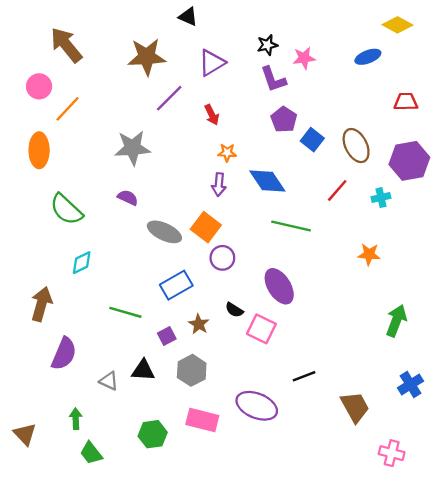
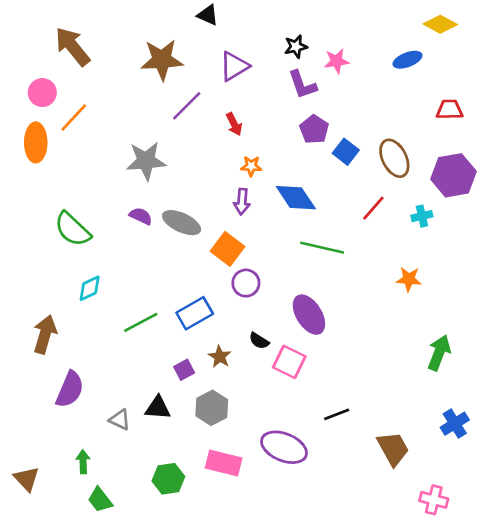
orange ellipse: (39, 150) -> (36, 142), moved
gray ellipse: (164, 232) -> (182, 223), moved
green line: (125, 312) -> (141, 322), moved, turned -44

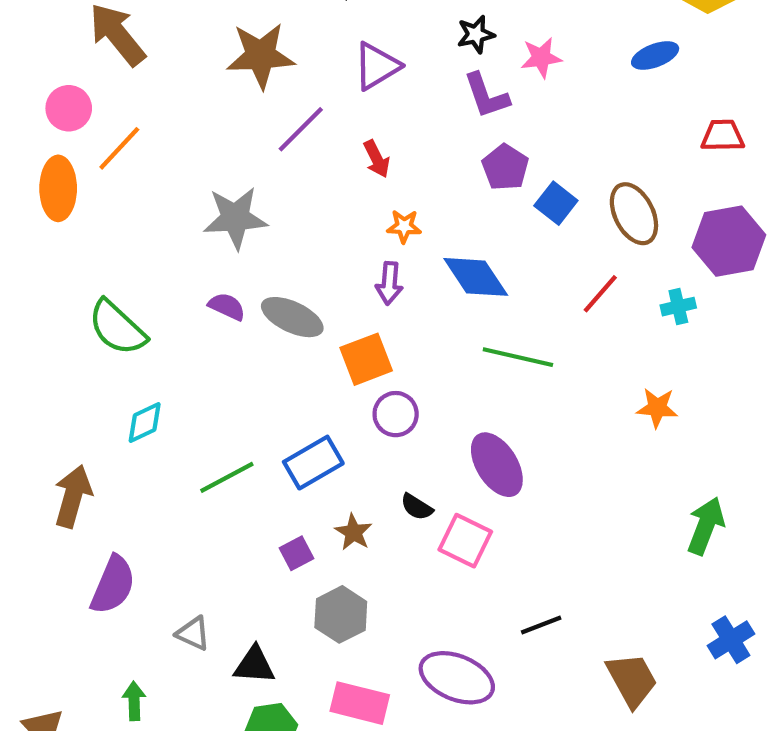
orange square: (228, 249) -> (366, 359), turned 32
black triangle: (158, 408) -> (254, 665), moved

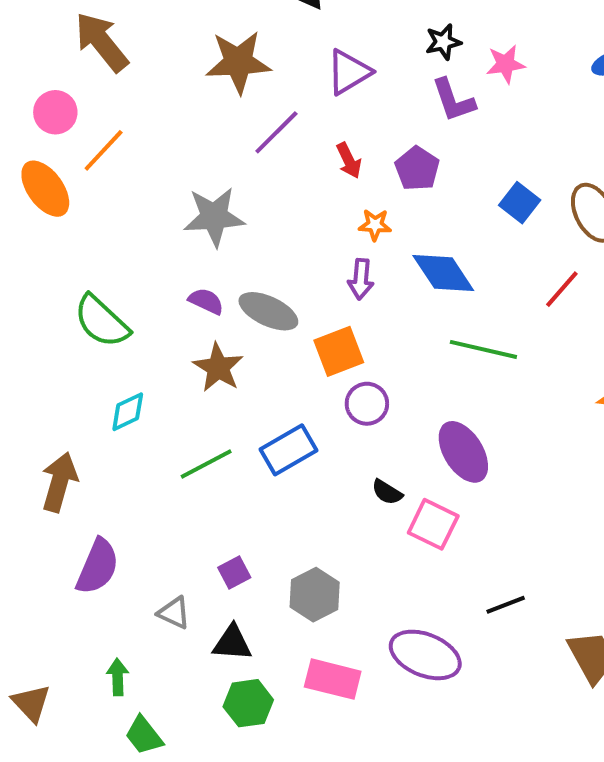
purple pentagon: (505, 167) -> (417, 169), moved
orange ellipse: (58, 188) -> (45, 189), turned -36
brown star: (353, 532) -> (218, 368), moved, size x1.4
purple square: (296, 553) -> (234, 573), moved

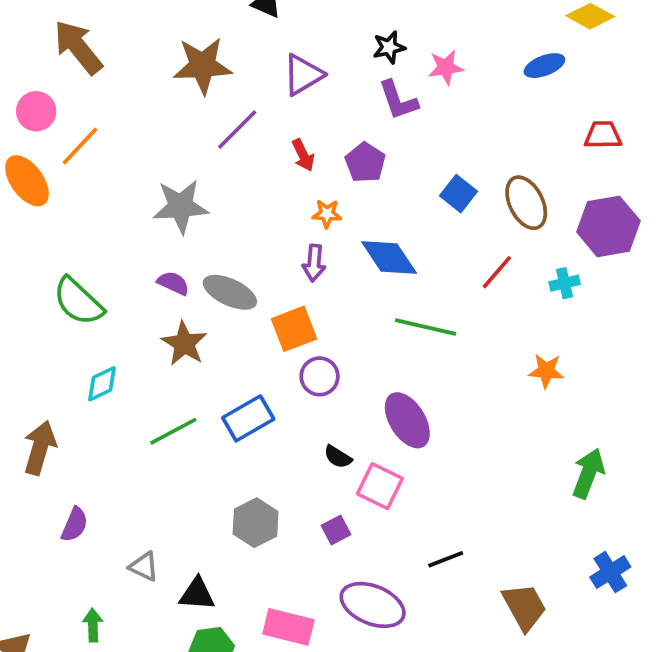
purple semicircle: (98, 567) -> (75, 525), size x0.7
purple square: (234, 573) -> (336, 530), moved
gray hexagon: (315, 595) -> (256, 523), moved

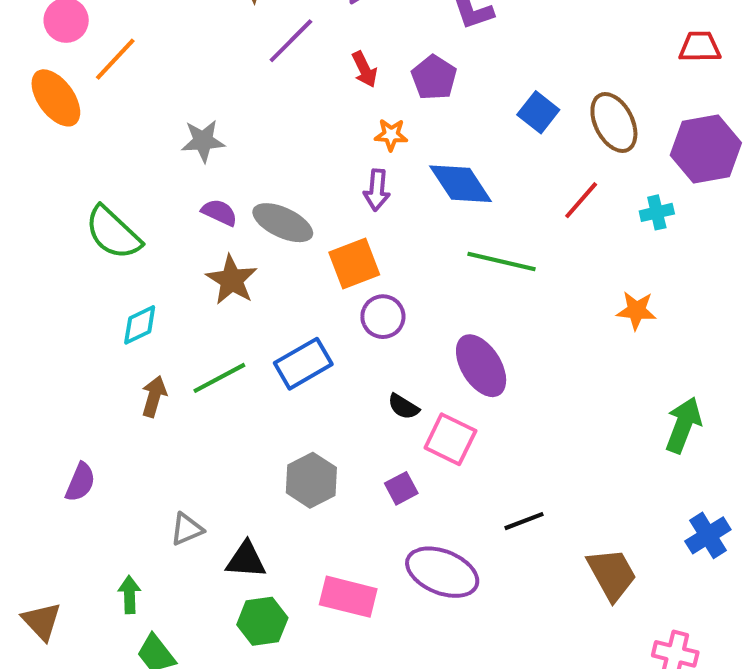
gray star: (181, 206) -> (203, 141), moved, size x0.7
brown arrow: (40, 448) -> (154, 396), moved, size x0.7
purple semicircle: (75, 525) -> (80, 482), moved
gray triangle: (144, 567) -> (187, 529), turned -48

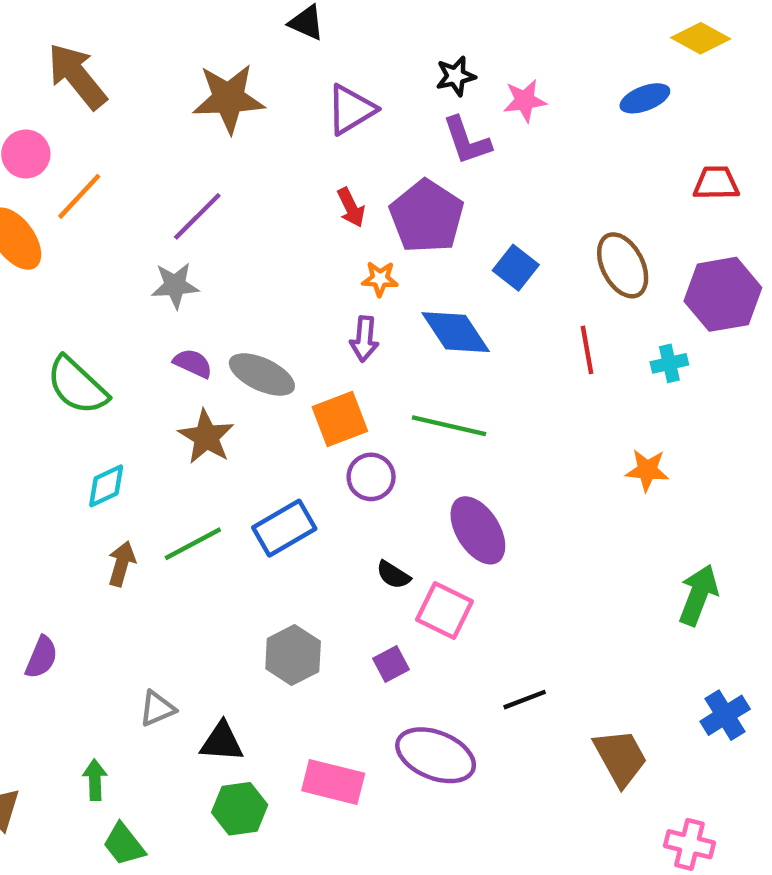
purple line: (291, 41) -> (197, 216), moved
purple pentagon: (434, 78) -> (427, 216), size x1.5
blue square: (538, 112) -> (516, 268), moved
red line: (581, 200) -> (587, 350), turned -51
green line: (501, 261) -> (449, 426), moved

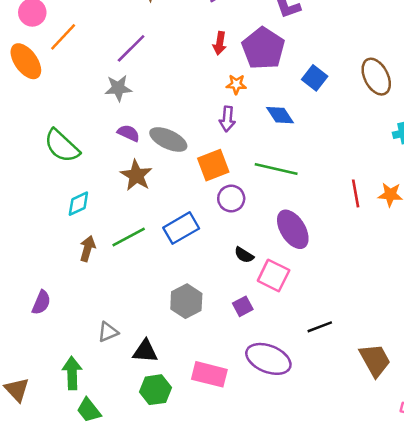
red arrow: (351, 207) -> (220, 43), turned 35
blue diamond: (456, 332) -> (280, 115), size x0.7
red line: (587, 350) -> (356, 193), moved
green arrow: (95, 780) -> (72, 373), size x1.4

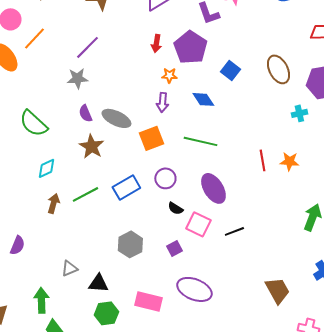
purple semicircle: (129, 133) -> (85, 113), turned -138
purple circle: (231, 199) -> (165, 178), moved
black line: (320, 327) -> (234, 231), moved

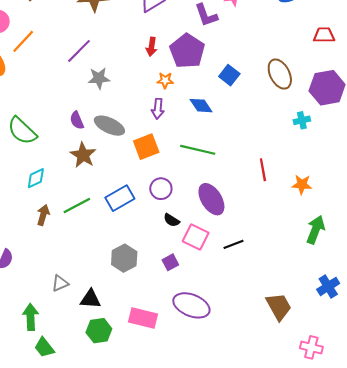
gray star: (77, 78) -> (99, 78), moved
orange star: (289, 161) -> (302, 184), moved

